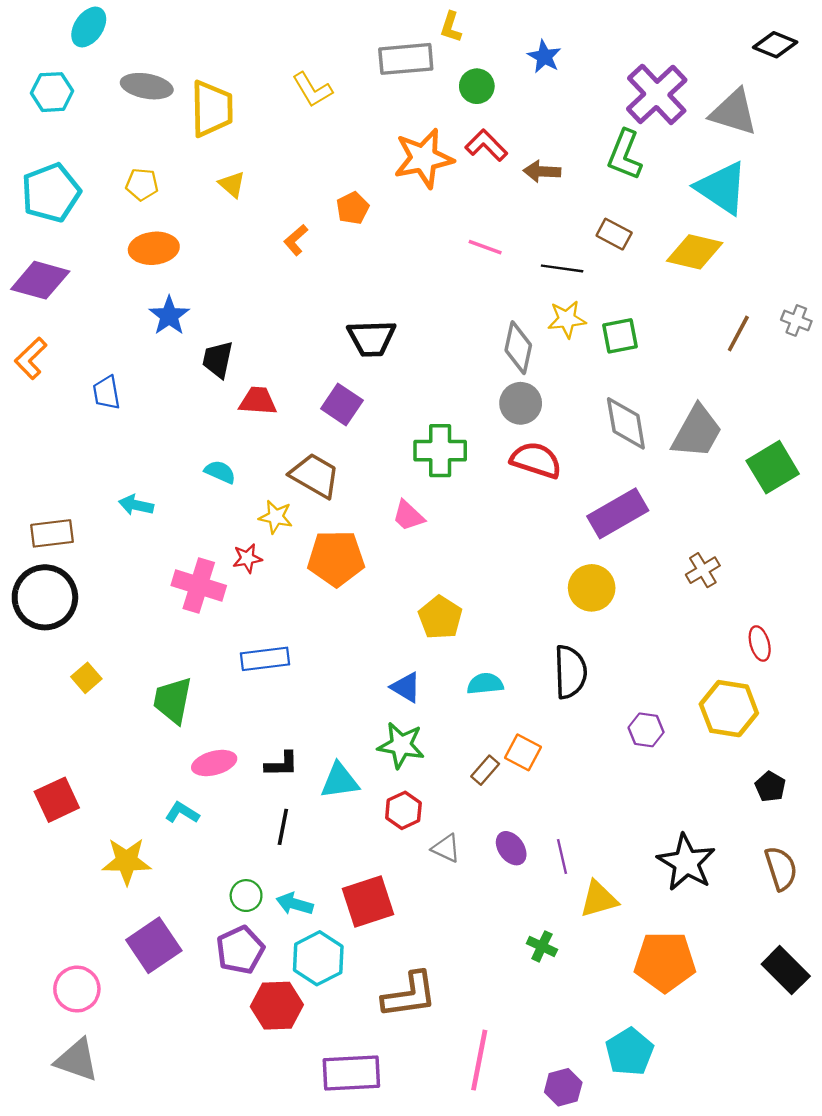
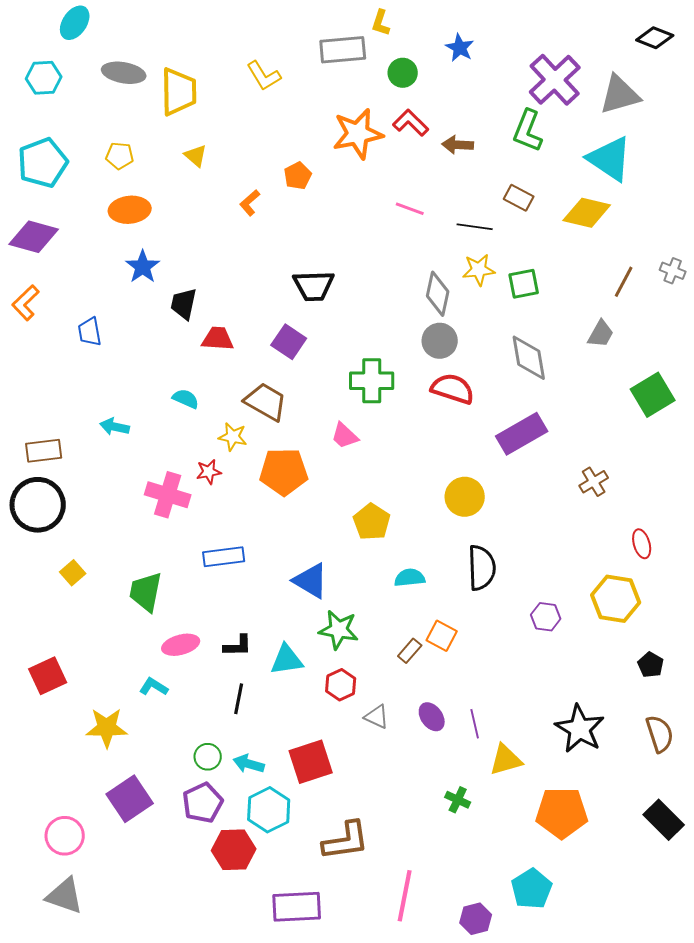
gray triangle: (734, 112) -> (620, 95), turned -33
gray trapezoid: (697, 432) -> (601, 334), moved, size x0.6
yellow circle: (592, 588) -> (465, 497), moved
blue triangle: (406, 687) -> (311, 581), moved, size x1.4

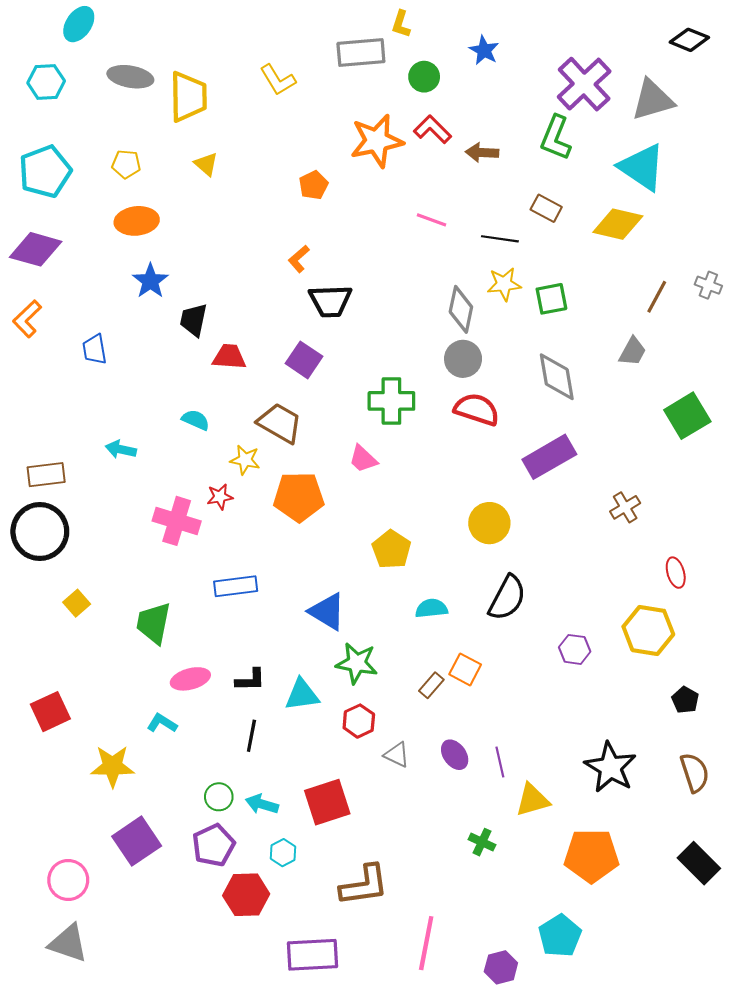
orange L-shape: (250, 203) -> (299, 259), moved
black semicircle: (482, 568) -> (507, 598), turned 30
cyan hexagon: (269, 810) -> (283, 853), size x0.6

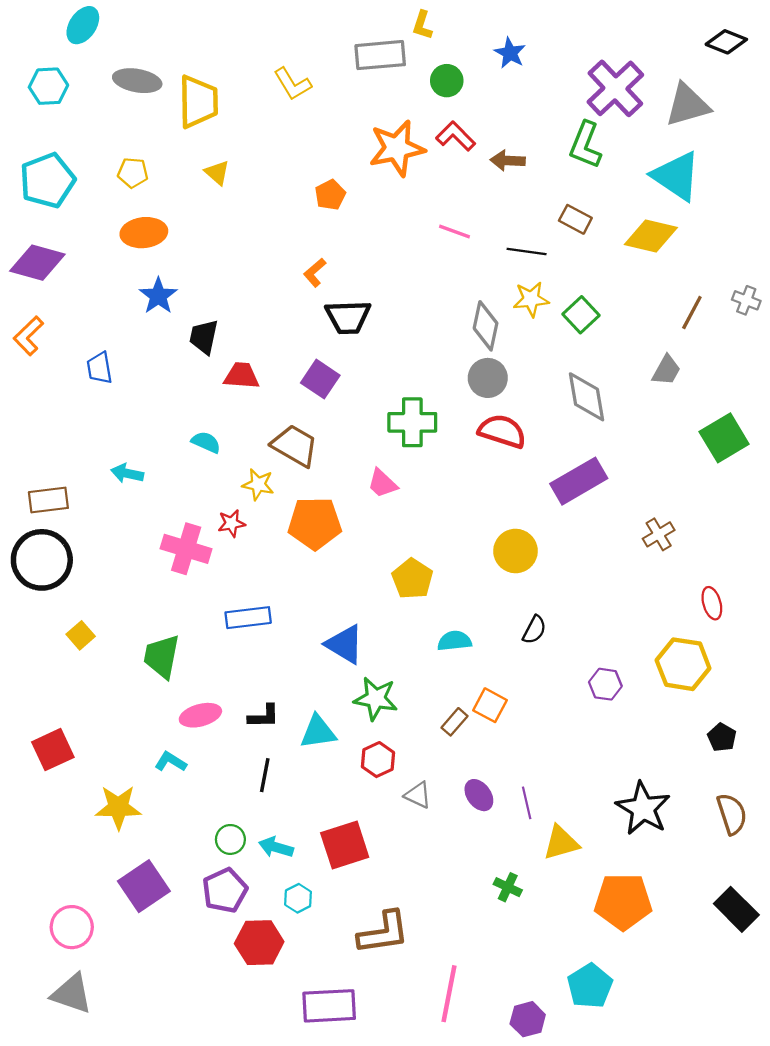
green square: (551, 299) -> (581, 315), turned -32
black semicircle: (507, 598) -> (534, 630), size x0.6

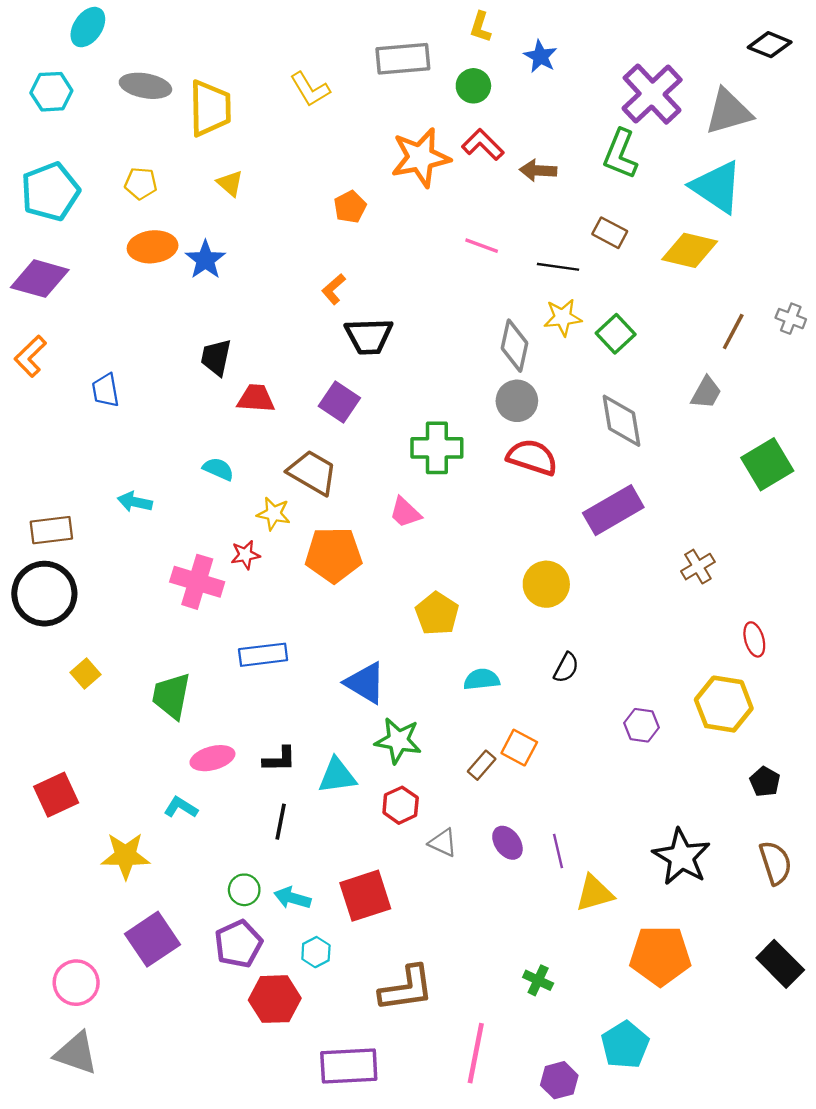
yellow L-shape: (422, 25) -> (480, 27), moved
blue star: (158, 296) -> (205, 260), moved
green cross: (508, 887) -> (538, 980), moved

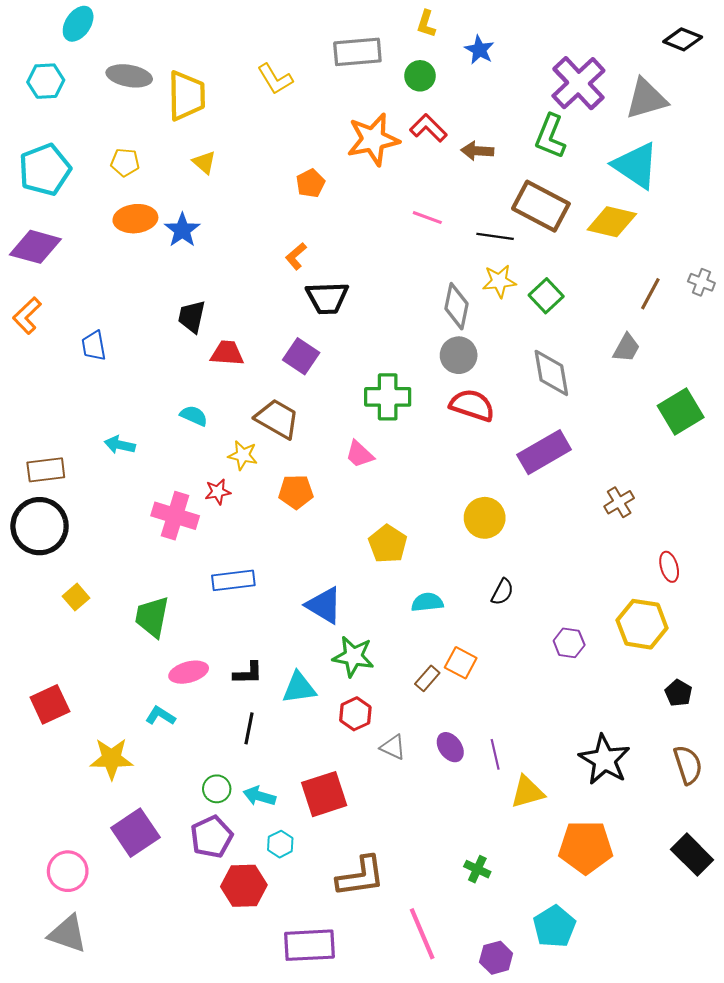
brown rectangle: (610, 233) -> (541, 206), size x1.8
orange pentagon: (334, 555) -> (296, 492), size x0.7
pink line: (476, 1053) -> (422, 934), turned -34

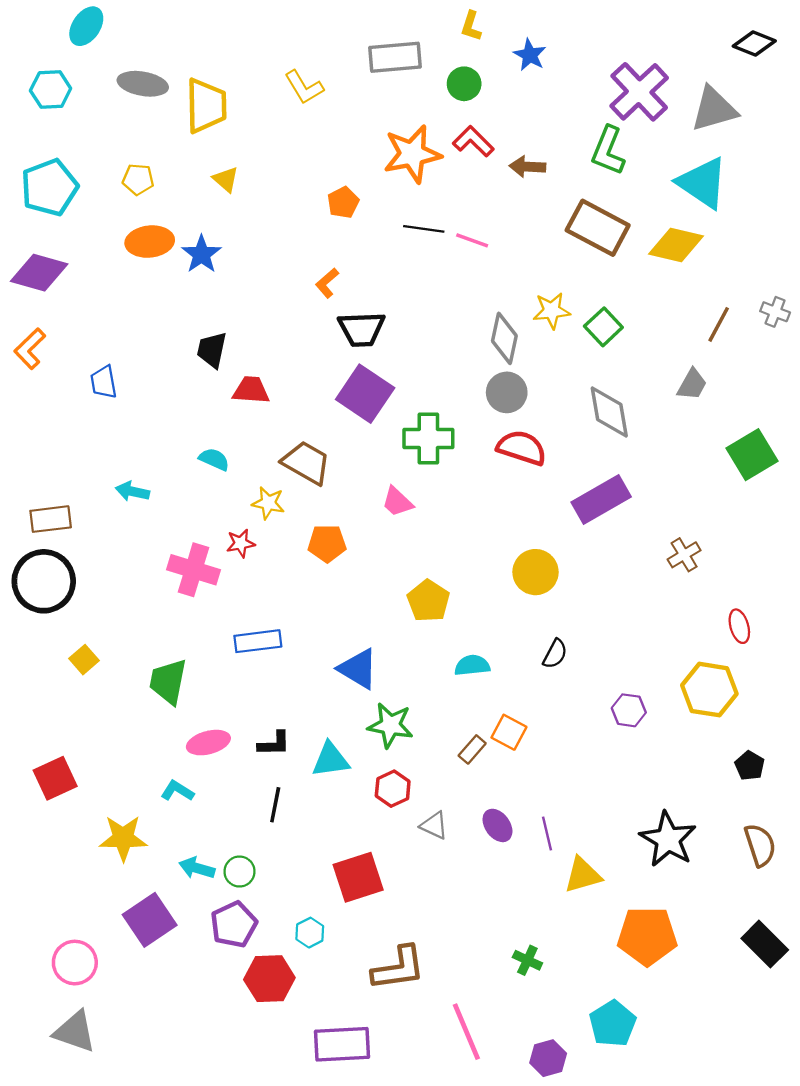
black line: (495, 236) -> (424, 229), moved
purple square: (301, 356) -> (365, 394), moved, size x1.4
cyan arrow: (259, 796) -> (197, 868), moved

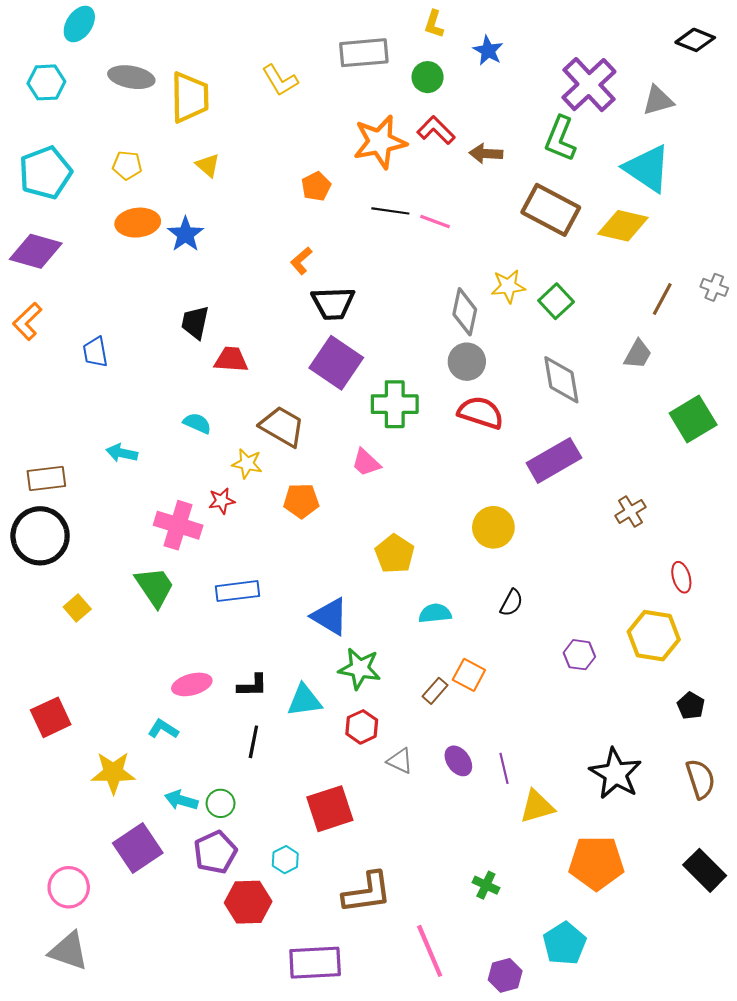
gray triangle: (714, 109) -> (658, 100), size x0.7
green trapezoid: (168, 681) -> (155, 587), moved, turned 135

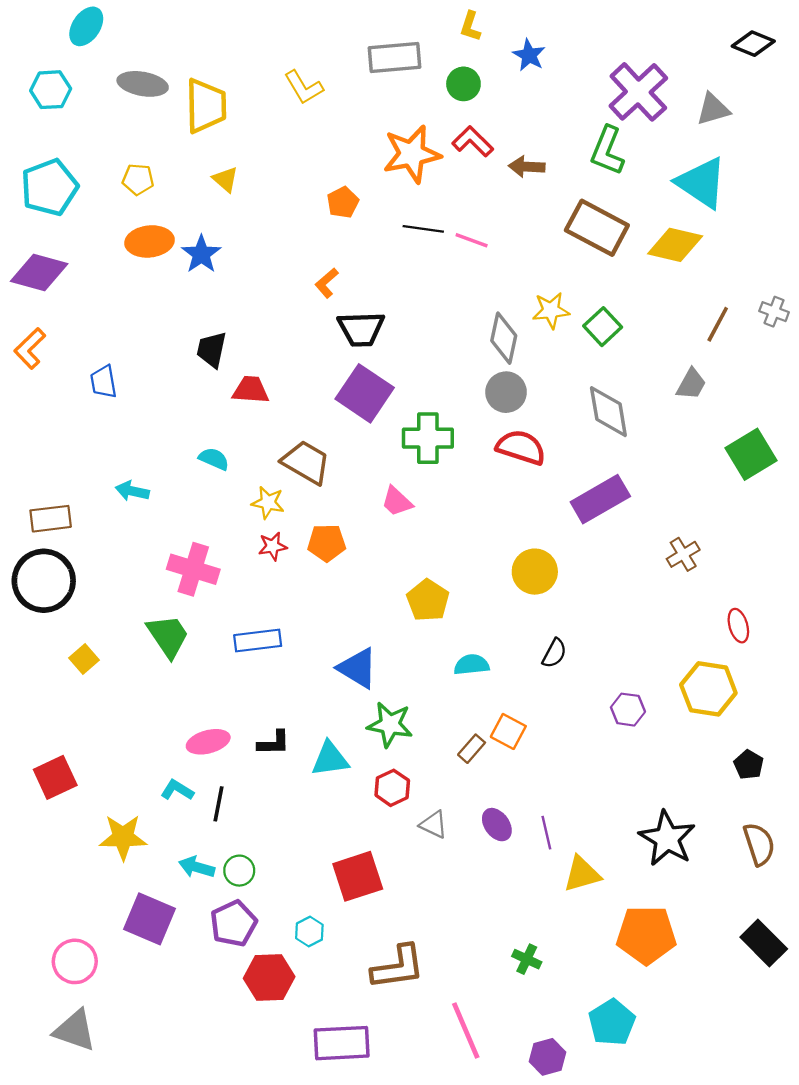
red star: (222, 501) -> (273, 546), moved
black line: (253, 742) -> (219, 804), moved
purple square: (138, 848) -> (150, 919), turned -33

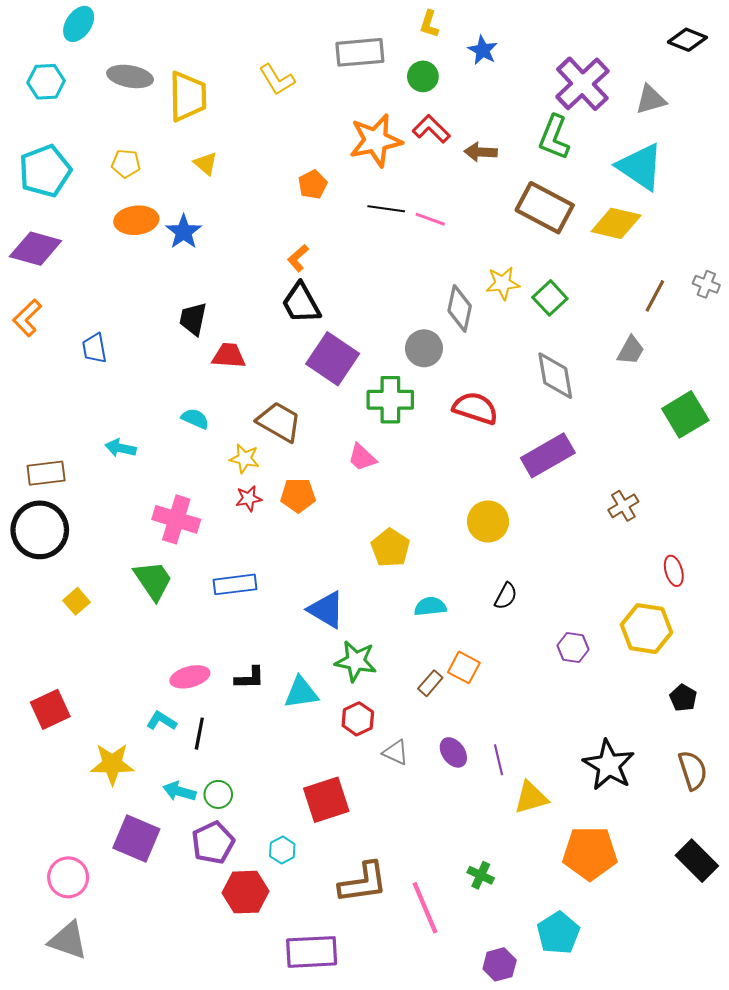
black trapezoid: (361, 329) -> (301, 303), moved, turned 63
gray circle: (506, 392) -> (424, 348), moved
pink line: (466, 1030) -> (425, 908), moved

